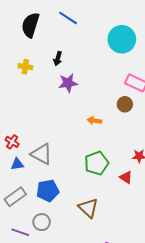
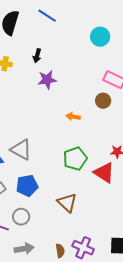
cyan circle: (122, 39) -> (100, 37), size x0.7
red triangle: (126, 177) -> (104, 173), size x1.6

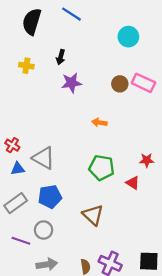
brown circle: (103, 101) -> (120, 84), moved
green pentagon: (75, 159) -> (102, 168), turned 30
red triangle: (104, 173) -> (133, 183), size x0.6

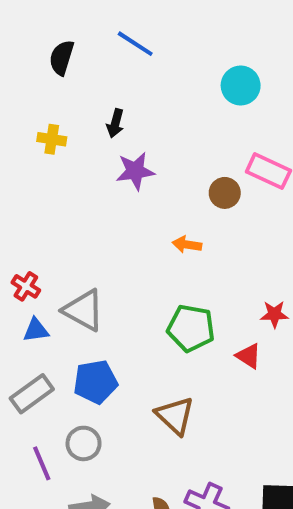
black semicircle: (32, 22) -> (62, 58), size x0.7
brown circle: (120, 84) -> (225, 193), moved
purple line: (21, 241) -> (42, 463), turned 48

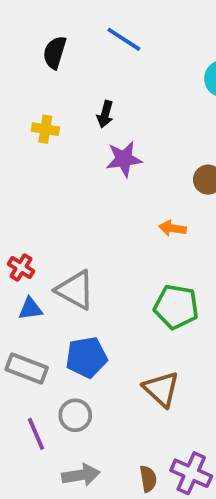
gray rectangle: (32, 394) -> (27, 368), turned 57

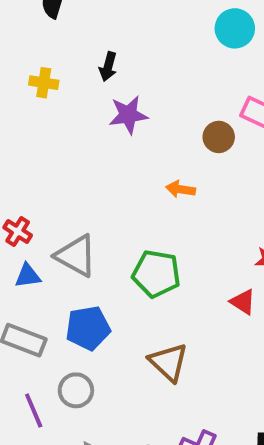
green pentagon: (176, 307) -> (156, 274), moved

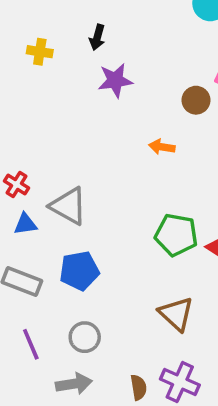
green pentagon: (156, 274) -> (176, 235), moved
brown triangle: (168, 362) -> (176, 314), moved
gray circle: (76, 390) -> (85, 337), moved

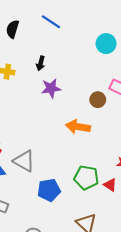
orange arrow: (162, 147) -> (78, 127), size x1.6
blue pentagon: (79, 271) -> (49, 190), moved

